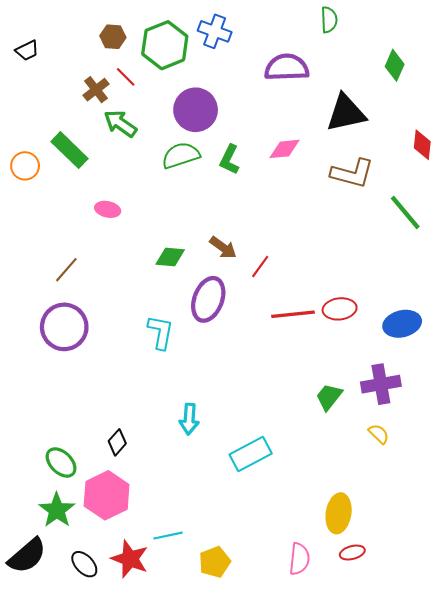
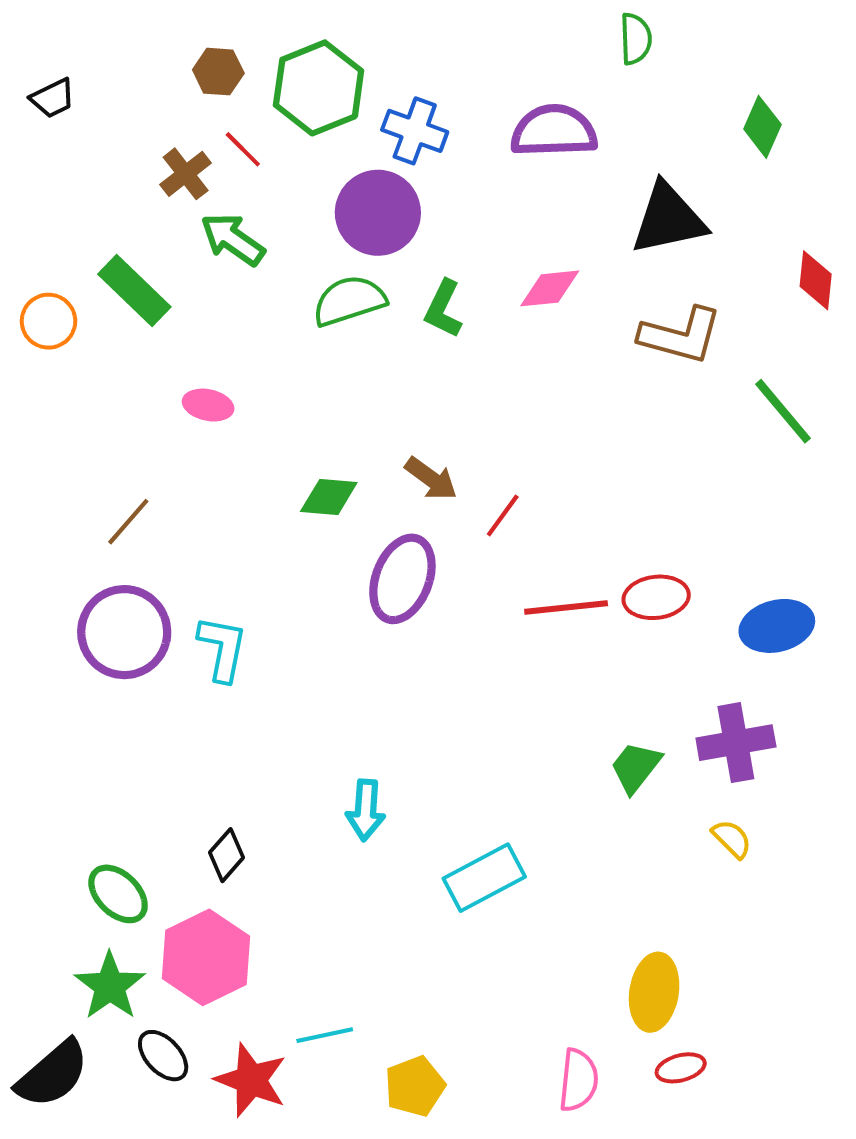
blue cross: (215, 31) -> (415, 131), moved
cyan L-shape: (161, 332) -> (222, 648), moved
black ellipse: (84, 564) -> (163, 1056), moved

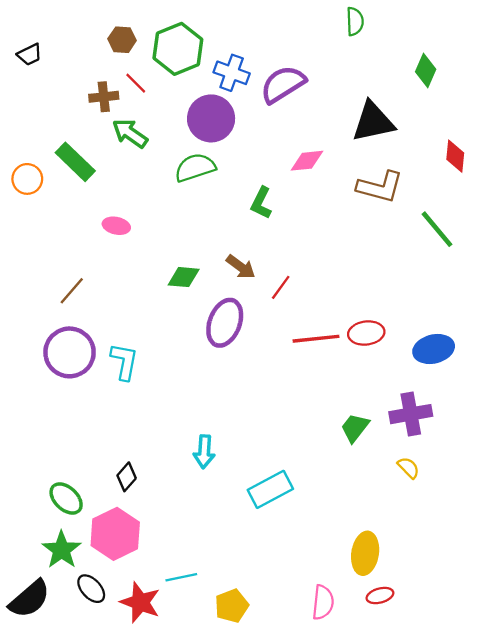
purple semicircle: (554, 131) -> (283, 84), moved, turned -30
brown cross: (186, 174) -> (104, 97), turned 32
green L-shape: (443, 309) -> (261, 203), moved

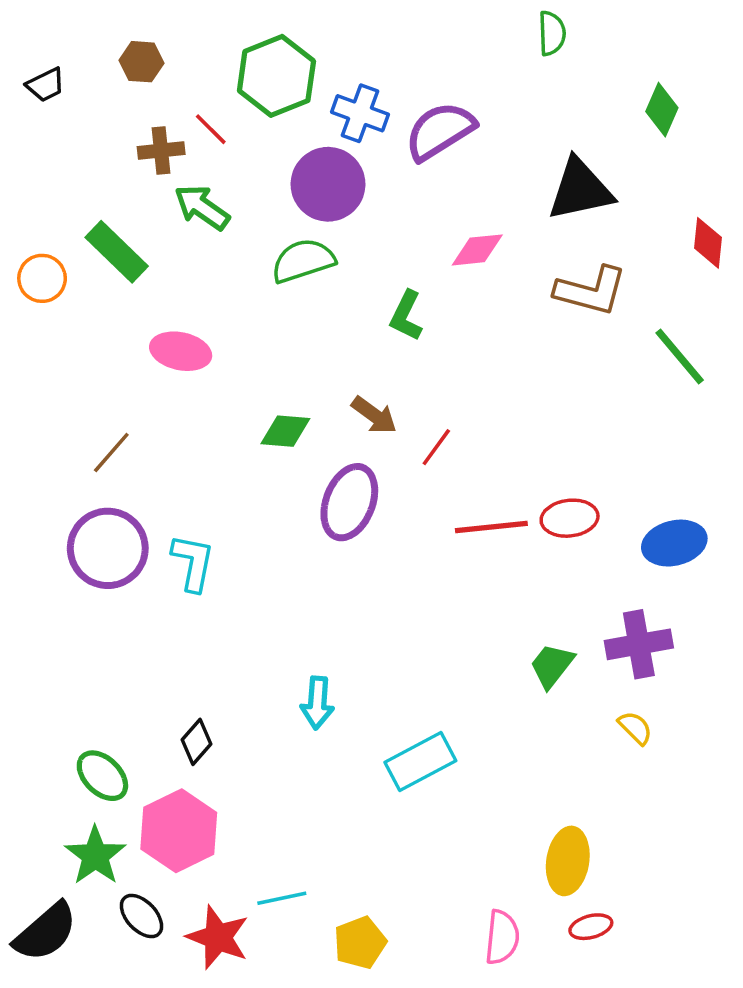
brown hexagon: (122, 40) -> (141, 62), moved
pink ellipse: (116, 226) -> (181, 351), size x1.4

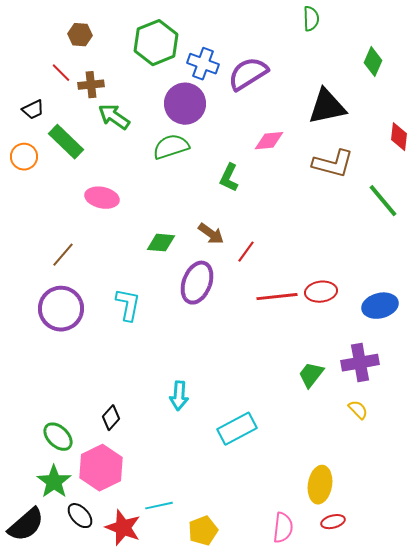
black trapezoid: (46, 85) -> (33, 110), moved
red line: (211, 129) -> (61, 73), moved
cyan L-shape: (193, 563) -> (128, 305), moved

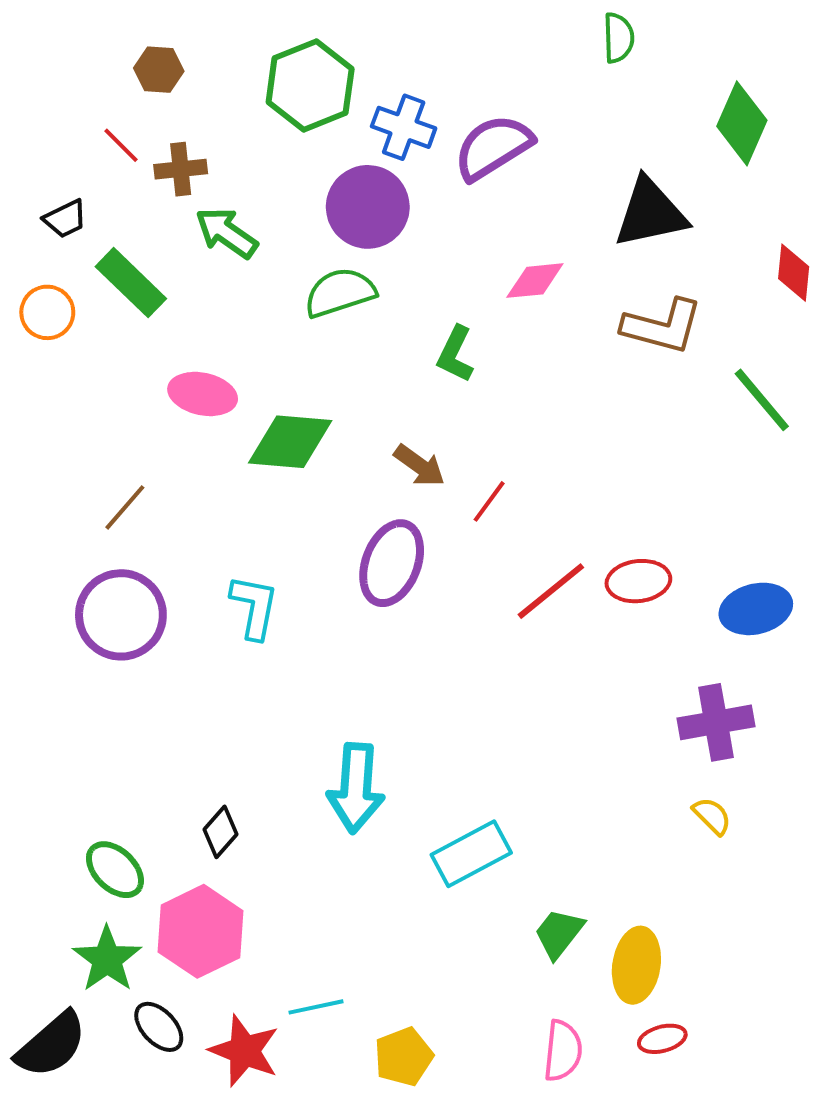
green diamond: (373, 62) -> (742, 123), size x1.4
green diamond: (161, 243) -> (290, 442), moved, size x1.5
red line: (277, 297) -> (551, 591), turned -33
green trapezoid: (311, 375) -> (559, 933), moved
cyan arrow: (179, 396) -> (356, 788), size x1.5

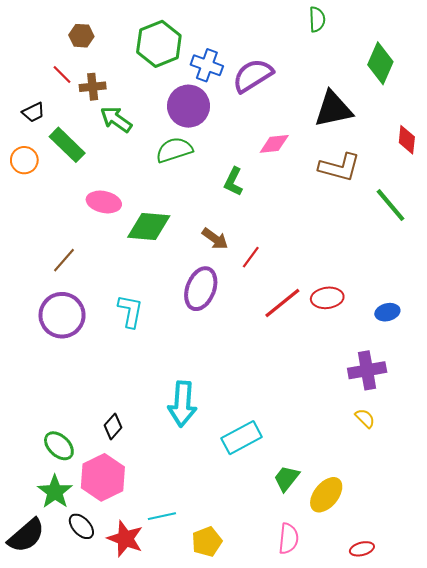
blue ellipse: (756, 609) -> (387, 312), size x0.7
yellow ellipse: (636, 965) -> (326, 495), turned 30
red ellipse: (662, 1039) -> (362, 549), moved

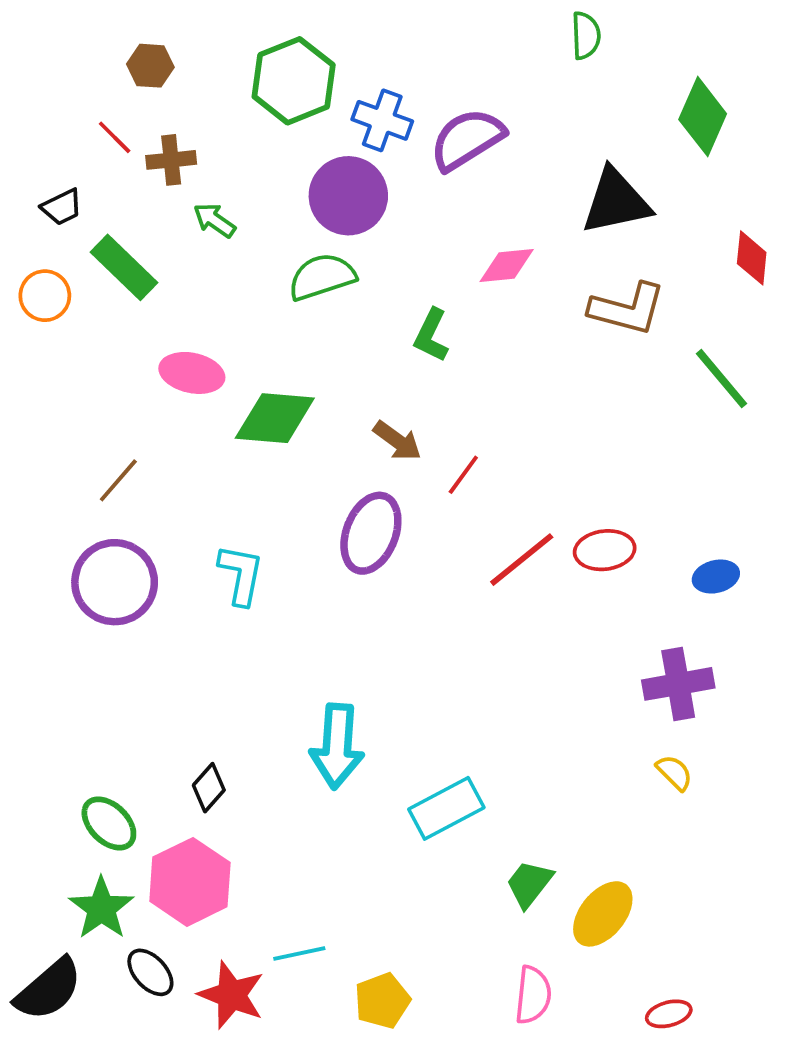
green arrow: (116, 119) -> (214, 220), size x0.7

